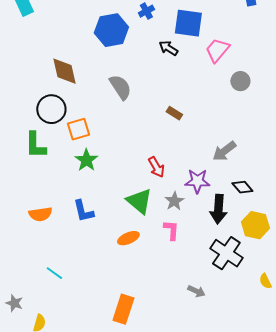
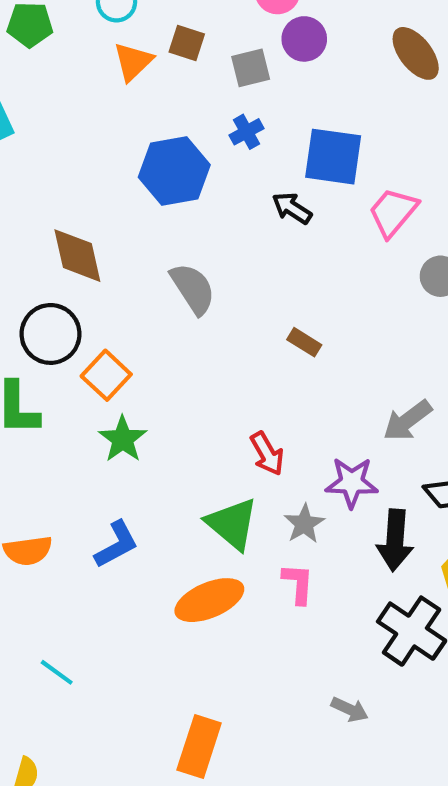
orange square: (78, 129) -> (106, 375), turned -30
blue L-shape: (83, 211) -> (117, 544), turned -105
orange ellipse: (128, 238) -> (209, 600), size x1.5

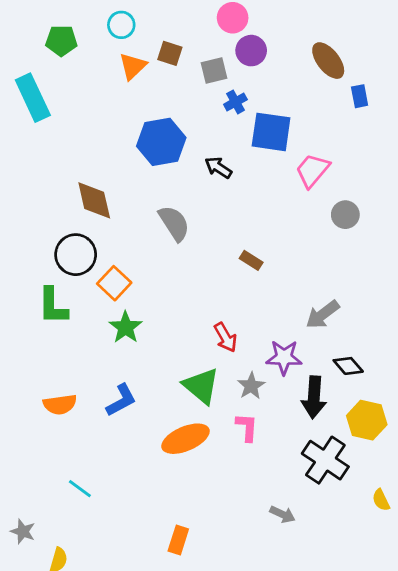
blue cross: (246, 132) -> (235, 102), moved
black arrow: (292, 208) -> (218, 168), moved
orange rectangle: (199, 747) -> (178, 540), size x0.7

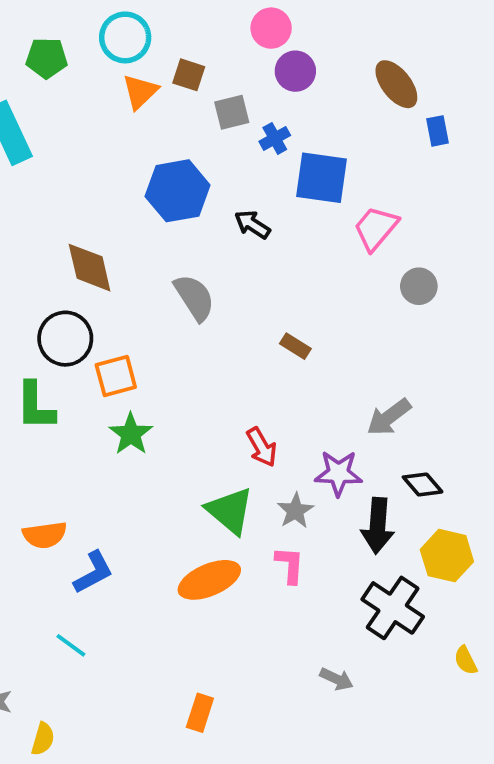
cyan circle: (121, 25) -> (125, 37), size x1.4
gray square: (214, 71) -> (232, 112), moved
orange square: (114, 283) -> (116, 376), turned 32
blue L-shape: (121, 400) -> (93, 572), moved

